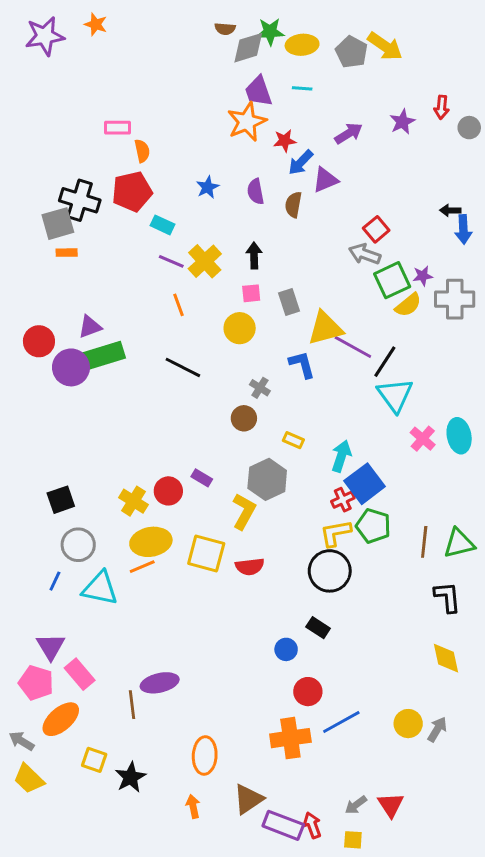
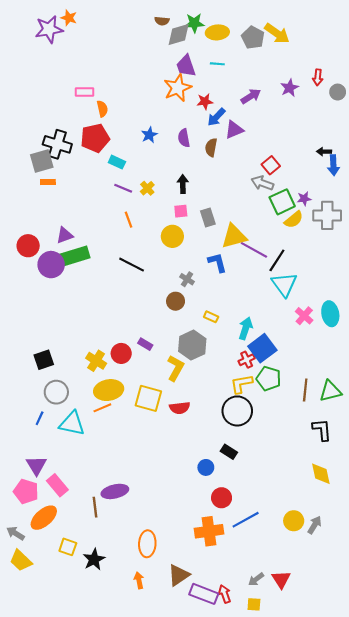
purple star: (45, 36) -> (49, 29), moved
yellow cross: (205, 261) -> (147, 188), size x0.6

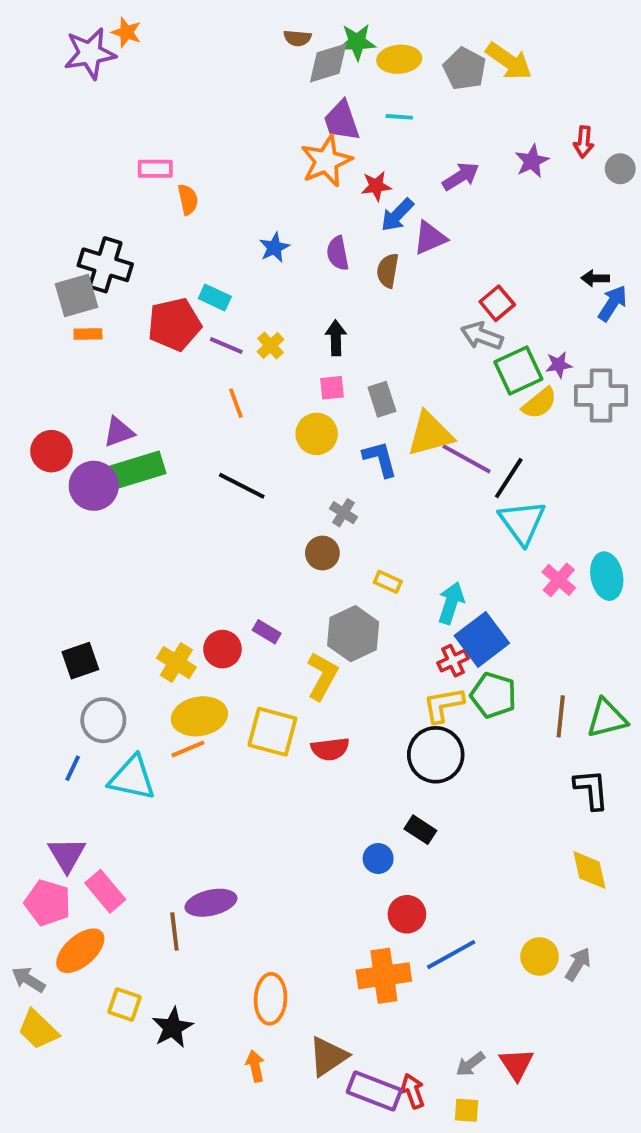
red pentagon: (95, 138) -> (174, 324), moved
blue arrow: (333, 165) -> (613, 303), turned -144
blue L-shape: (217, 262) -> (380, 459), moved

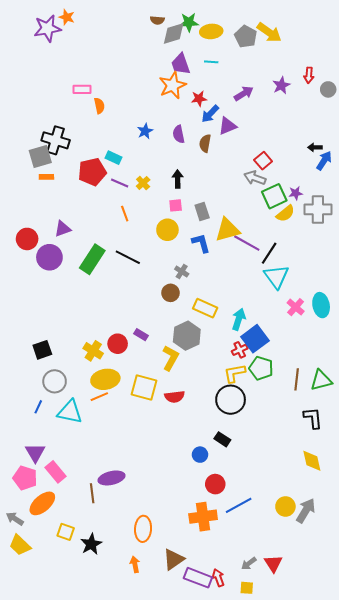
green rectangle: (136, 470) -> (92, 259), moved, turned -40
yellow rectangle: (388, 582) -> (205, 308), size x1.6
gray arrow: (578, 964) -> (306, 511), size x1.4

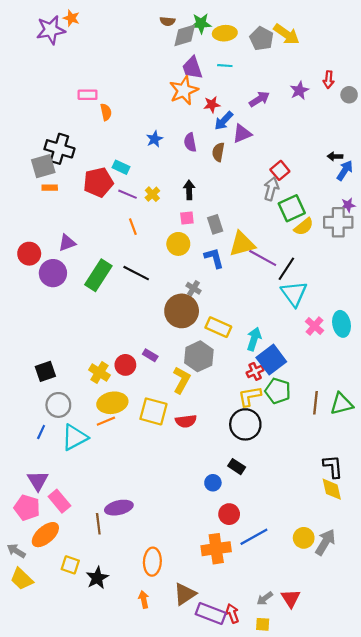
gray arrow: (255, 178) -> (271, 189), turned 85
purple star: (296, 193) -> (348, 205), moved
brown circle: (170, 293) -> (182, 311), size x1.8
cyan triangle: (70, 412) -> (75, 437), turned -40
black L-shape: (313, 418) -> (333, 467), moved

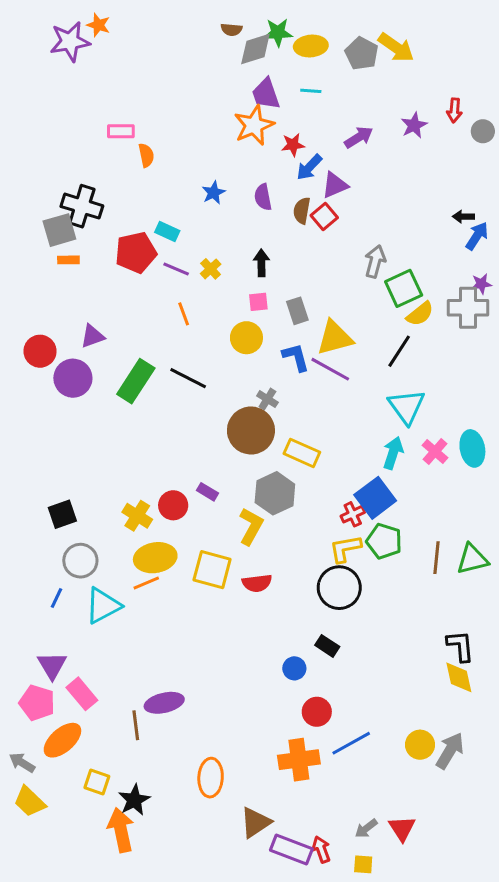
red square: (280, 170) -> (324, 217), moved
purple line: (263, 258) -> (330, 369), moved
black line: (286, 269) -> (399, 351), moved
cyan arrow: (254, 339) -> (393, 453), moved
orange arrow: (144, 599) -> (121, 830), moved, size x1.8

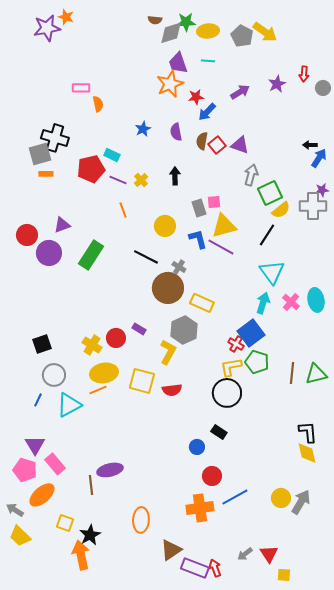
purple triangle: (335, 185) -> (240, 145), moved, turned 42
pink square: (258, 302) -> (214, 202), moved
black line: (188, 378) -> (146, 257), moved
red cross: (353, 514) -> (236, 344), turned -35
yellow square: (363, 864) -> (284, 575), moved

